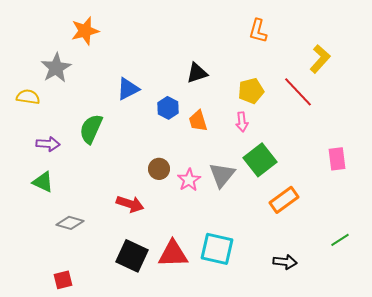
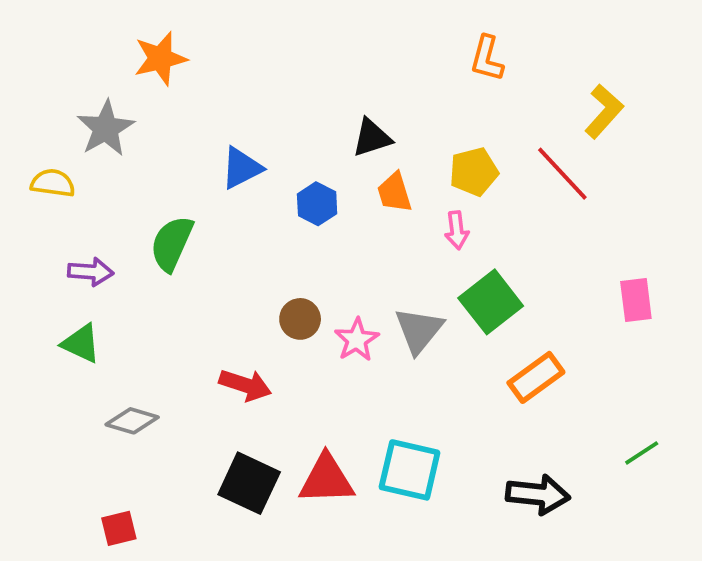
orange trapezoid: (198, 121) -> (394, 192), moved
black arrow: (285, 262) -> (538, 494), size x1.4

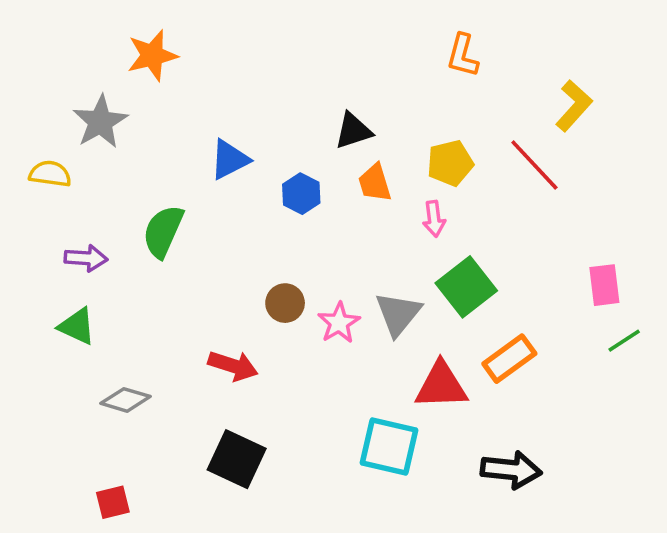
green line: (642, 453) -> (624, 341), moved
red triangle: (326, 479) -> (441, 386), moved

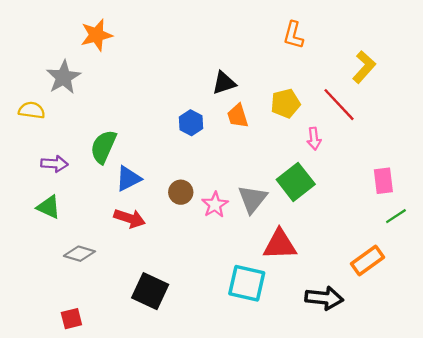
blue triangle: (229, 160) -> (128, 179), moved
pink arrow: (434, 219) -> (314, 139), moved
orange rectangle: (509, 359) -> (367, 260), moved
red arrow: (233, 366) -> (130, 218), moved

